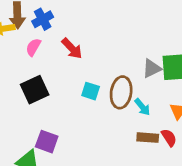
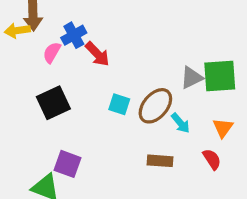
blue cross: (43, 19) -> (74, 35), moved
brown ellipse: (121, 92) -> (155, 106), turned 32
brown rectangle: (148, 138) -> (160, 161), moved

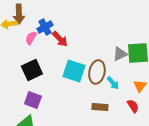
cyan square: (119, 104) -> (74, 71), size x1.6
brown ellipse: (155, 106) -> (97, 72), turned -30
purple square: (67, 164) -> (33, 100), moved

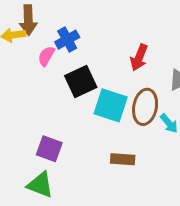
red arrow: (60, 39) -> (139, 57), moved, turned 66
black square: (32, 70) -> (81, 81), moved
brown rectangle: (100, 107) -> (123, 159), moved

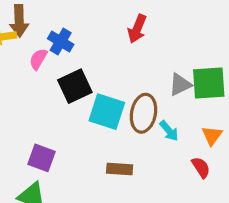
blue cross: (67, 40) -> (61, 42), turned -30
red arrow: (139, 57) -> (137, 29), moved

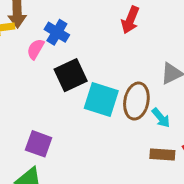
brown rectangle: (120, 169) -> (162, 155), moved

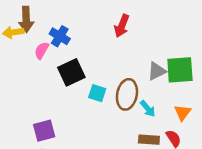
cyan square: (101, 100) -> (97, 93), size x0.6
purple square: (39, 144) -> (44, 131), turned -35

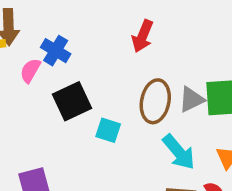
brown ellipse: (127, 94) -> (155, 101), moved
cyan arrow: (148, 109) -> (179, 152), size x1.5

